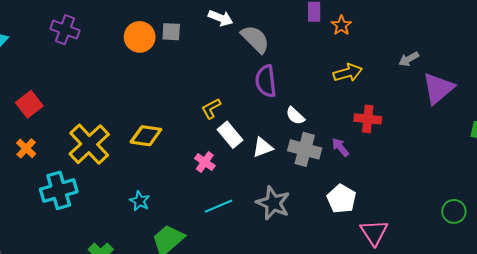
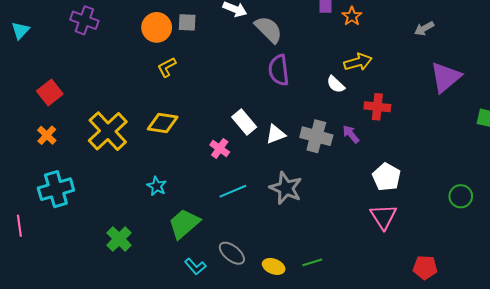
gray arrow: (409, 59) -> (424, 28), moved
yellow L-shape: (211, 108) -> (167, 67), moved
white semicircle: (295, 116) -> (336, 84), moved
cyan cross: (59, 190) -> (56, 189), moved
white pentagon: (341, 199) -> (386, 177), moved

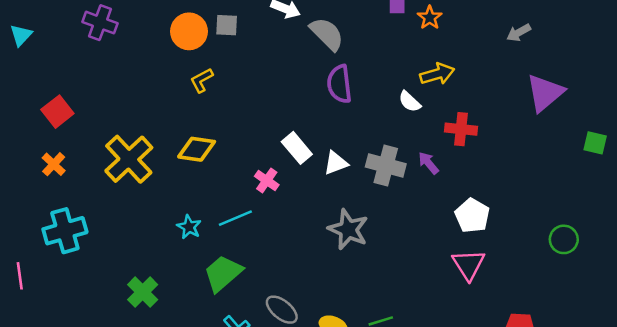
cyan line: (233, 191) -> (235, 218), moved

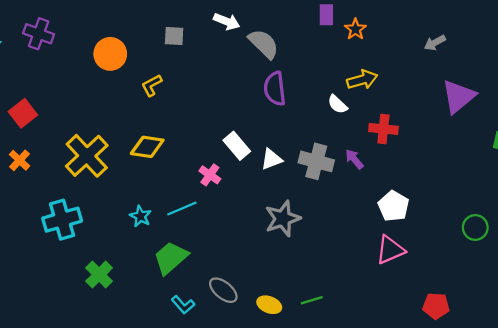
purple cross: (100, 23) -> (39, 34), moved
orange circle: (189, 31) -> (110, 54), moved
gray star: (348, 229) -> (283, 219), turned 30
cyan cross: (65, 231) -> (62, 220), moved
pink triangle: (469, 264) -> (390, 250), turned 40

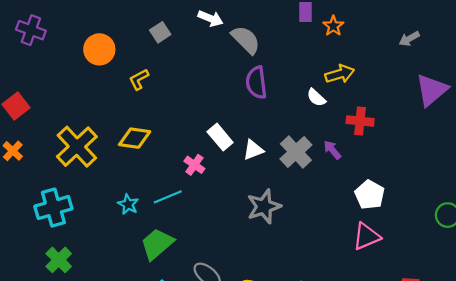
gray square: (174, 36) -> (160, 32), turned -36
gray cross: (316, 161) -> (296, 152), turned 32
green cross: (99, 275) -> (59, 260), moved

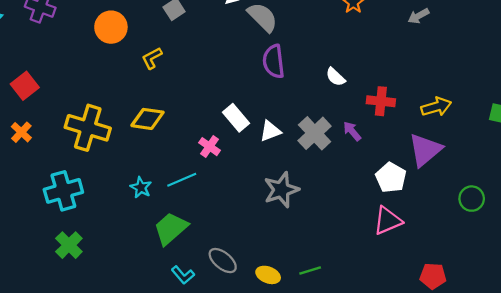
gray arrow: (409, 39) -> (419, 16), moved
yellow arrow: (340, 74) -> (436, 107), moved
purple triangle: (432, 90) -> (425, 150), moved
yellow cross: (77, 147) -> (88, 128), turned -30

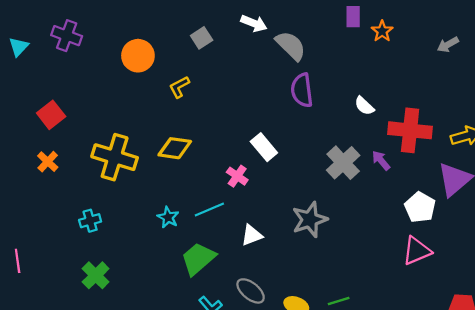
red cross: (381, 101) -> (410, 130), size x1.5
white triangle: (270, 131) -> (252, 235), moved
cyan cross: (63, 191) -> (90, 221), size x0.6

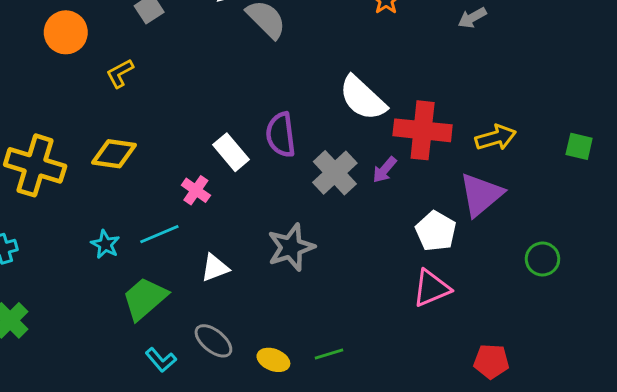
purple semicircle: (302, 90) -> (281, 135), moved
white semicircle: (364, 106) -> (363, 98), size x1.8
purple arrow: (381, 160) -> (385, 170), turned -100

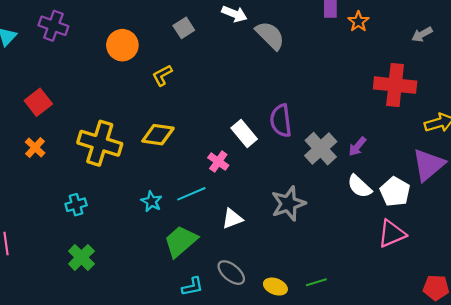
white semicircle: (363, 98) -> (359, 186), moved, size x0.7
red cross: (423, 130) -> (395, 85), moved
cyan L-shape: (161, 360) -> (192, 287), turned -60

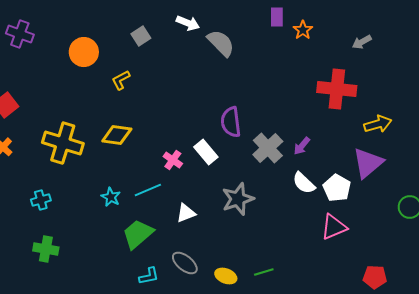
white rectangle: (244, 134) -> (206, 152), moved
green cross: (81, 257) -> (46, 249), turned -35

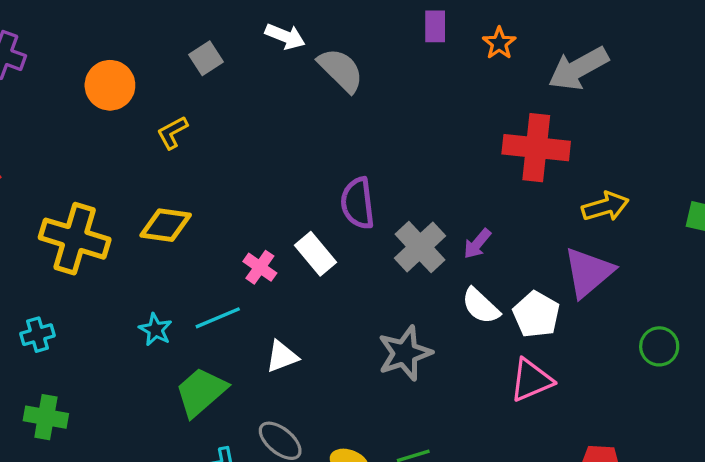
orange star: (303, 30) -> (499, 43), moved
gray arrow: (362, 42) -> (578, 68), size x1.8
gray star: (238, 199) -> (405, 353), moved

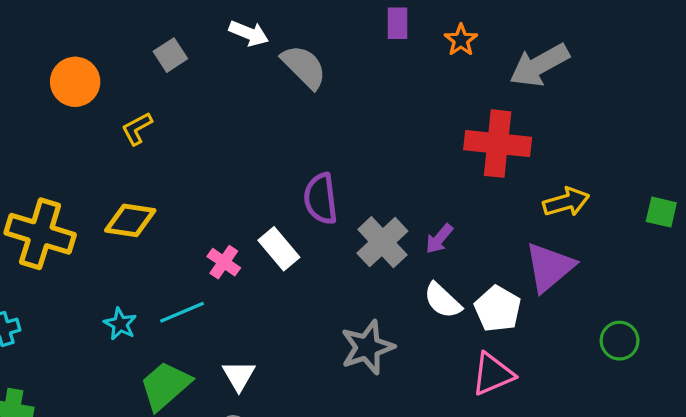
white triangle: (282, 357) -> (239, 376), moved, turned -39

